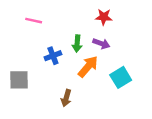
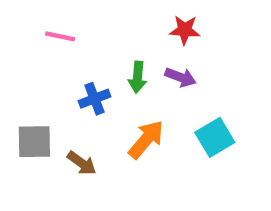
orange arrow: (88, 67) -> (146, 140), moved
brown arrow: (66, 98) -> (82, 163), moved, turned -70

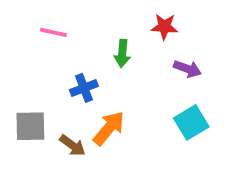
green arrow: (137, 77) -> (122, 53), moved
purple arrow: (180, 77) -> (187, 69), moved
orange arrow: (146, 140) -> (109, 128), moved

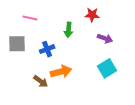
gray square: (30, 126) -> (17, 44), moved
orange arrow: (109, 128) -> (61, 72), turned 36

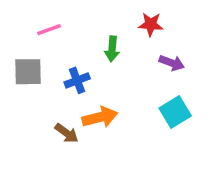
pink line: (30, 18) -> (49, 30), turned -32

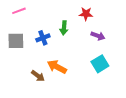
pink line: (49, 30) -> (19, 11), moved
blue cross: (77, 80) -> (43, 38), moved
orange arrow: (100, 117) -> (57, 67), turned -138

